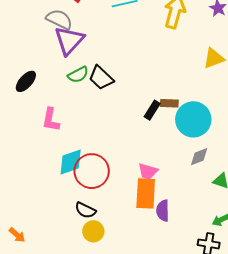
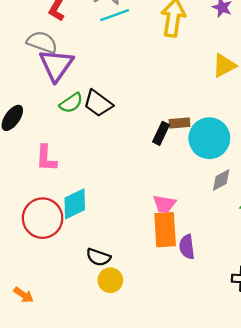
red circle: (92, 171) -> (43, 218), moved

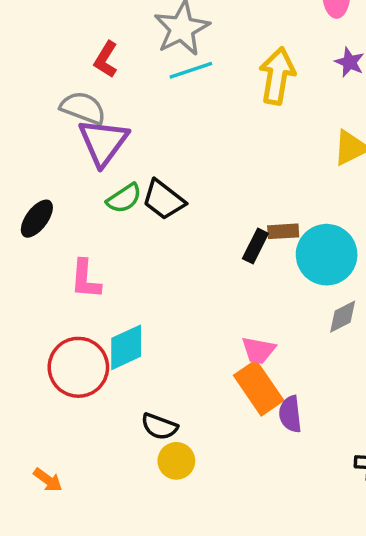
orange rectangle: (165, 230) -> (259, 388), turned -32

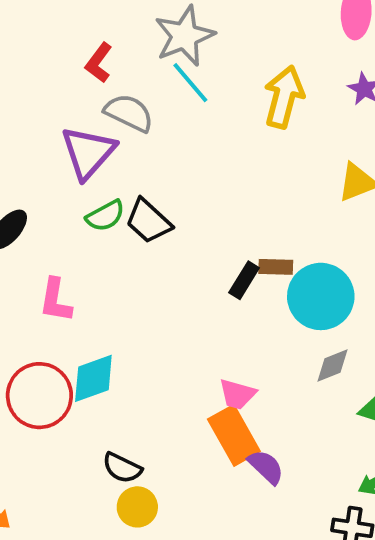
cyan line: (191, 70) -> (190, 83), turned 63
gray semicircle: (83, 108) -> (129, 113), moved
purple semicircle: (290, 414) -> (266, 467), turned 135

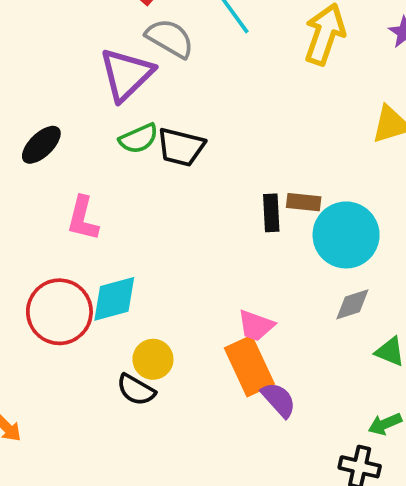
black trapezoid: (148, 221) -> (181, 147), turned -33
black rectangle: (244, 280) -> (271, 213), turned -39
yellow circle: (137, 507) -> (153, 359), moved

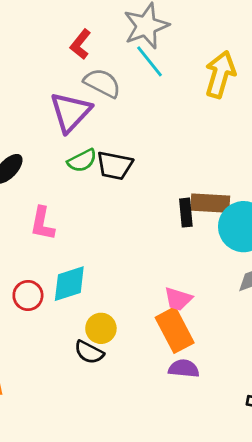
brown rectangle: (304, 202) -> (210, 203), size x1.5
red circle: (59, 312) -> (28, 295), size x0.6
purple semicircle: (279, 400) -> (184, 369), moved, turned -40

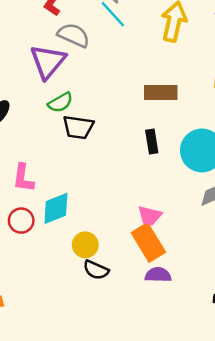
black trapezoid: (115, 166) -> (78, 127), moved
brown rectangle: (210, 203) -> (161, 93), moved
pink L-shape: (42, 223) -> (23, 178), moved
black semicircle: (89, 352) -> (96, 270), moved

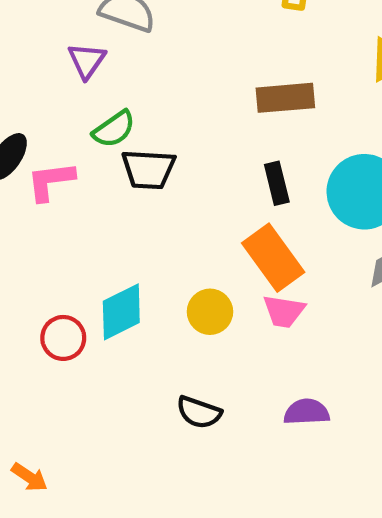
purple triangle: (48, 62) -> (87, 61), size x0.6
pink L-shape: (23, 178) -> (51, 181), moved, turned 80
orange rectangle: (148, 242) -> (273, 258), moved
yellow circle: (85, 245) -> (210, 312), moved

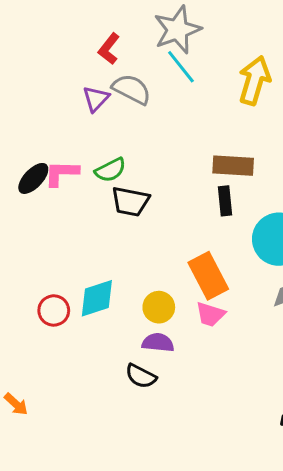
purple triangle: (87, 61) -> (96, 99), moved
pink L-shape: (51, 181) -> (62, 173), moved
black rectangle: (277, 183) -> (225, 201), moved
purple semicircle: (307, 412) -> (158, 343), moved

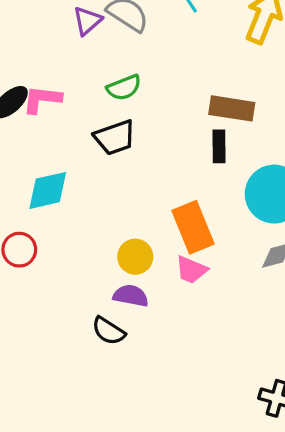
green semicircle: (110, 170) -> (124, 88), moved
black trapezoid: (130, 202) -> (115, 137), turned -36
cyan diamond: (97, 298) -> (48, 190), moved

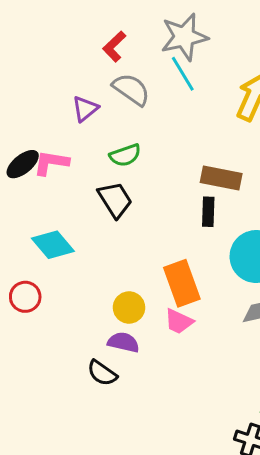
purple triangle: (87, 21) -> (85, 109), moved
black trapezoid: (115, 137) -> (115, 200), turned -105
cyan diamond: (48, 190) -> (53, 245), turned 60

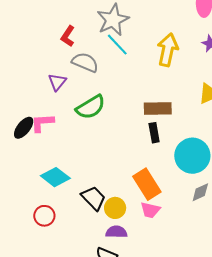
green semicircle: (125, 155) -> (91, 107), size x1.4
black trapezoid: (115, 200) -> (94, 198), moved

